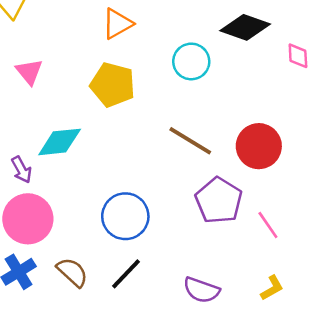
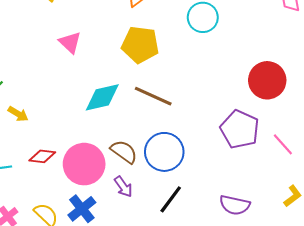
brown line: (190, 141) -> (153, 96), moved
purple arrow: (22, 170) -> (123, 187), moved
brown semicircle: (72, 272) -> (124, 152), moved

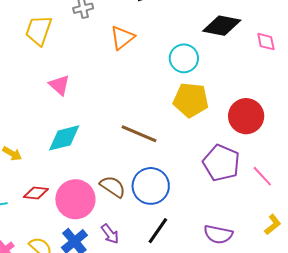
yellow pentagon: (140, 45) -> (191, 100), moved
cyan diamond: (102, 97) -> (64, 138), moved
purple arrow: (123, 187) -> (110, 234), moved

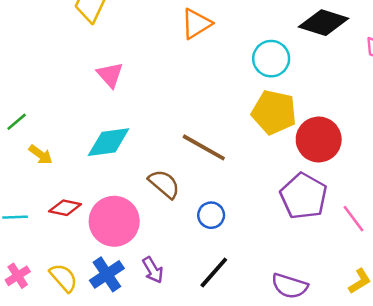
red circle: (246, 116) -> (319, 140), moved
blue circle: (151, 186) -> (211, 215), size x0.6
brown semicircle: (113, 187) -> (164, 184), moved

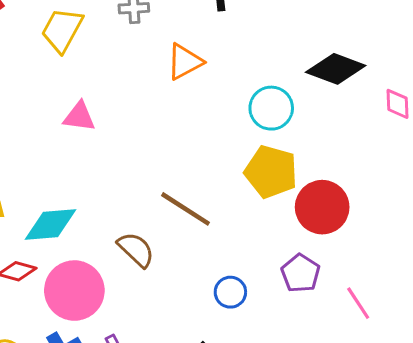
pink triangle: (110, 75) -> (79, 117), turned -44
cyan diamond: (109, 142) -> (51, 224), moved
purple pentagon: (304, 196) -> (301, 273), size x0.7
blue circle: (211, 215) -> (230, 292), moved

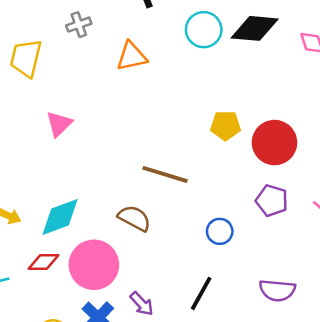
orange triangle: (185, 62) -> (132, 56), turned 32
cyan circle: (271, 108) -> (204, 30), moved
pink triangle: (79, 117) -> (59, 124), turned -36
yellow pentagon: (271, 172) -> (226, 126), size x0.7

